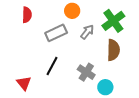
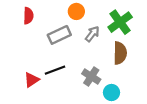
black line: (52, 66) -> (55, 70), turned 42
red triangle: (24, 83) -> (32, 80), moved, turned 35

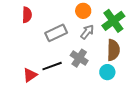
orange circle: (76, 11) -> (83, 11), moved
gray cross: (91, 77) -> (79, 58), moved
cyan circle: (112, 93) -> (107, 72), moved

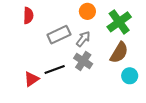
gray arrow: (87, 32) -> (83, 39), moved
brown semicircle: (113, 50) -> (119, 53), turned 30
cyan circle: (107, 72) -> (130, 76), moved

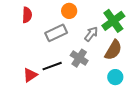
orange circle: (87, 11) -> (69, 11), moved
gray arrow: (83, 39) -> (91, 34), moved
cyan circle: (130, 76) -> (115, 77), moved

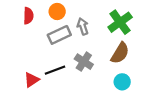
orange circle: (69, 11) -> (57, 12), moved
gray arrow: (91, 34) -> (83, 26), moved, turned -56

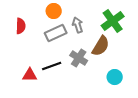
red semicircle: (28, 16) -> (21, 26), moved
brown semicircle: (120, 53) -> (101, 46), moved
red triangle: (32, 80) -> (30, 75), turned 35

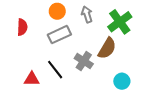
gray arrow: (78, 25) -> (87, 14), moved
black line: (52, 66) -> (55, 70), turned 72

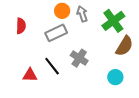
orange circle: (57, 11) -> (62, 11), moved
brown semicircle: (107, 48) -> (124, 46), moved

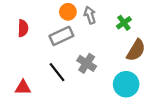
green cross: (113, 21) -> (124, 23), size x0.6
red triangle: (30, 75) -> (23, 88), moved
cyan circle: (115, 77) -> (126, 84), size x1.5

